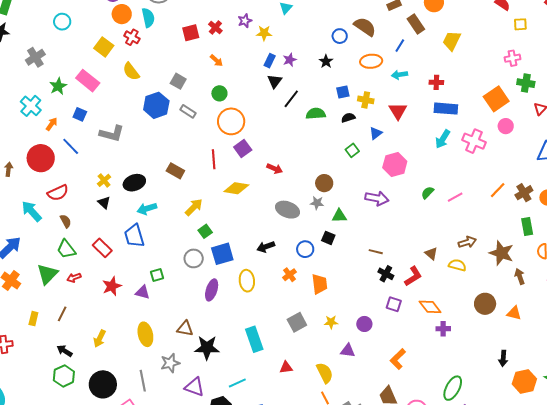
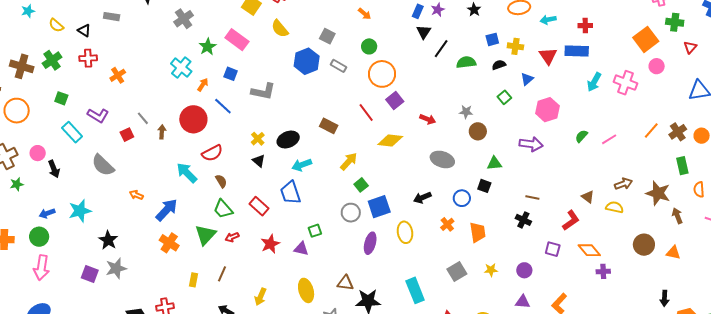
blue rectangle: (446, 109) -> (577, 51), moved
red line: (214, 159) -> (366, 113), turned -30
gray star: (317, 203) -> (466, 112), moved
black cross: (386, 274) -> (523, 220), moved
purple triangle: (348, 351) -> (523, 302), moved

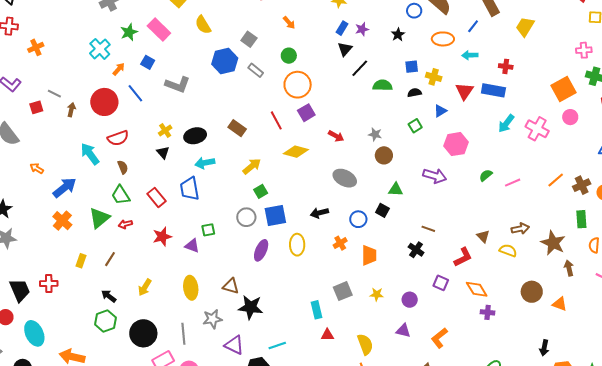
gray line: (143, 118) -> (54, 94), turned -32
cyan rectangle: (415, 290) -> (317, 310), moved, size x0.7

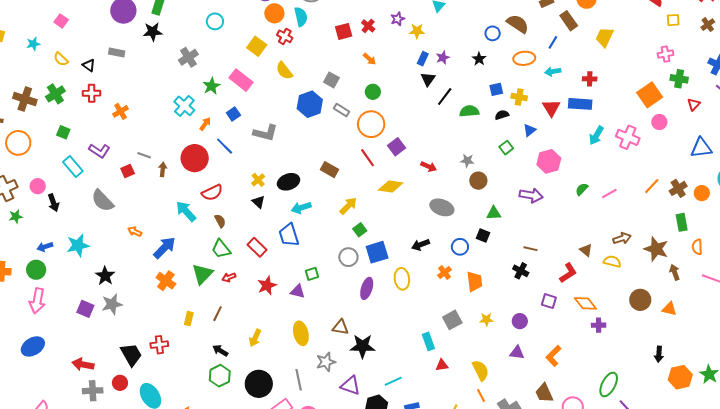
blue square: (148, 62) -> (233, 114), turned 32
orange circle: (298, 85) -> (371, 124), moved

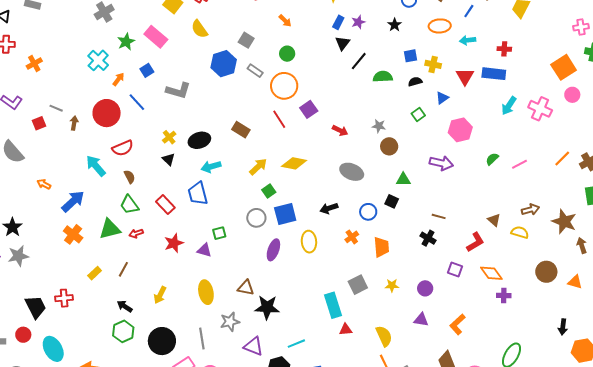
yellow diamond: (391, 186) -> (294, 163), moved
green triangle: (202, 274) -> (110, 229), turned 30
yellow rectangle: (189, 319) -> (95, 273), turned 32
cyan rectangle: (428, 341) -> (333, 305), size x1.4

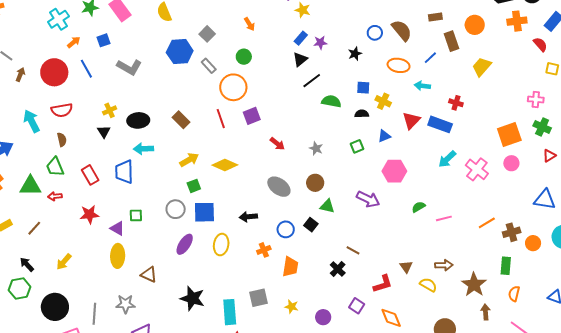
brown circle: (389, 146) -> (315, 183), moved
yellow ellipse: (206, 292) -> (118, 256), moved
black star: (267, 307) -> (192, 298), moved

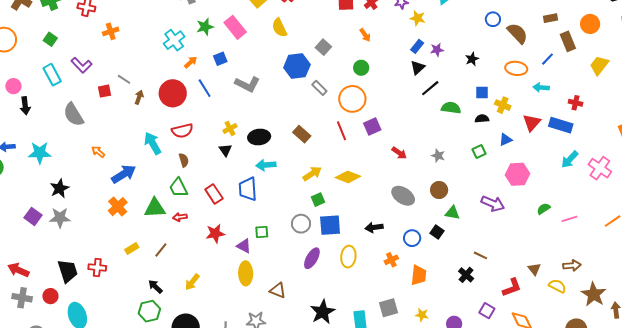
blue circle: (375, 33) -> (493, 19), moved
gray rectangle: (209, 66) -> (319, 88), moved
brown star: (474, 285) -> (594, 294), moved
black star: (192, 298) -> (323, 312), turned 30

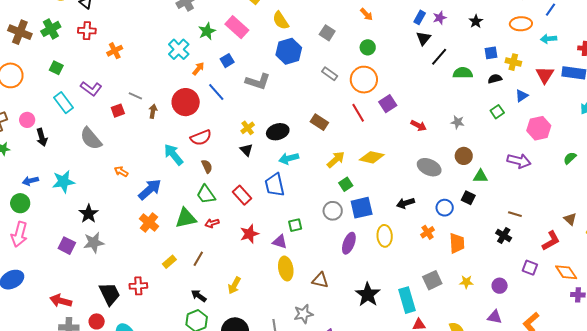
blue hexagon: (297, 66) -> (289, 51), moved

